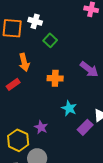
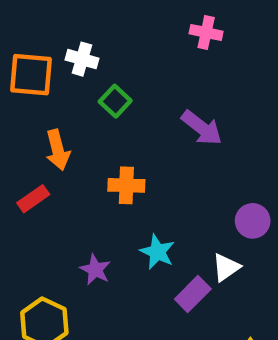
purple arrow: (89, 69) -> (202, 128), moved
purple star: (41, 127) -> (95, 270), moved

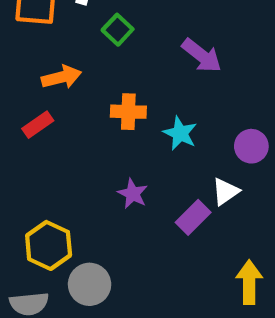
orange arrow: (58, 150) -> (61, 77), turned -90
cyan star: (157, 252) -> (180, 133), moved
purple star: (95, 270) -> (133, 194), moved

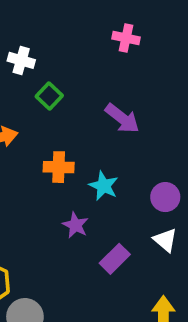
white triangle: (225, 192) -> (165, 240), moved, turned -45
purple star: (133, 194) -> (75, 225), moved

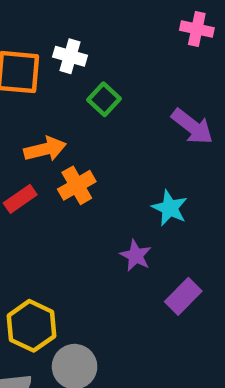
orange cross: (59, 167) -> (77, 185), moved, turned -32

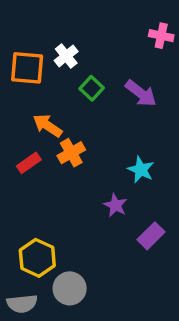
white cross: (70, 56) -> (66, 56), turned 35
purple arrow: (192, 126) -> (141, 93), moved
orange arrow: (45, 149) -> (48, 126), turned -132

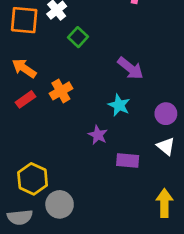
purple arrow: (141, 93) -> (130, 68), moved
orange arrow: (48, 126) -> (24, 68), moved
purple rectangle: (151, 236) -> (128, 160), turned 50

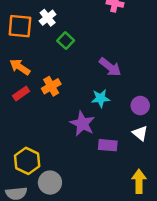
cyan star: (119, 105) -> (101, 98), turned -30
purple star: (98, 135) -> (82, 124), size x1.5

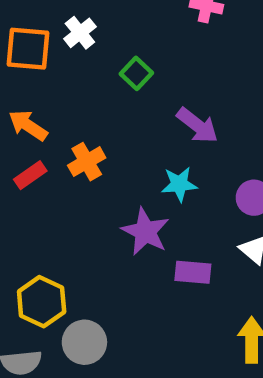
green square: (66, 41) -> (136, 73), moved

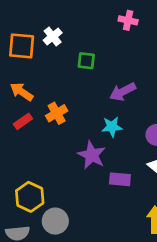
green square: (136, 73) -> (86, 61), turned -36
purple arrow: (197, 125) -> (123, 92), turned 115

